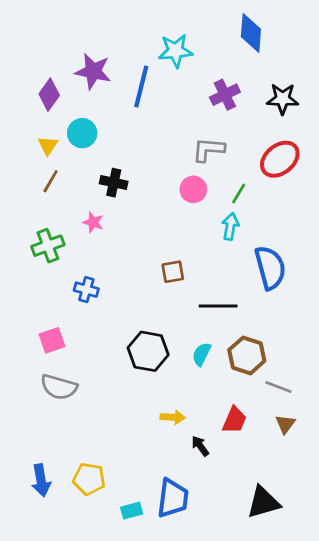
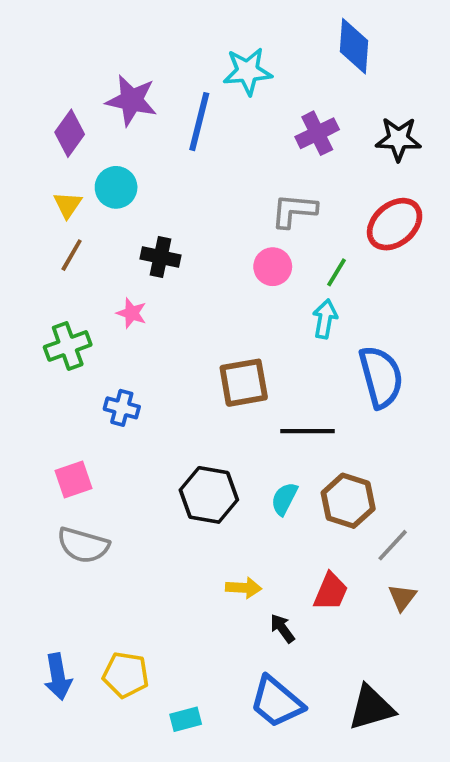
brown square: (173, 272) -> (244, 383), size x1.5
gray line: (278, 387) -> (393, 545), turned -68
blue trapezoid: (173, 498) -> (277, 702), moved, turned 123

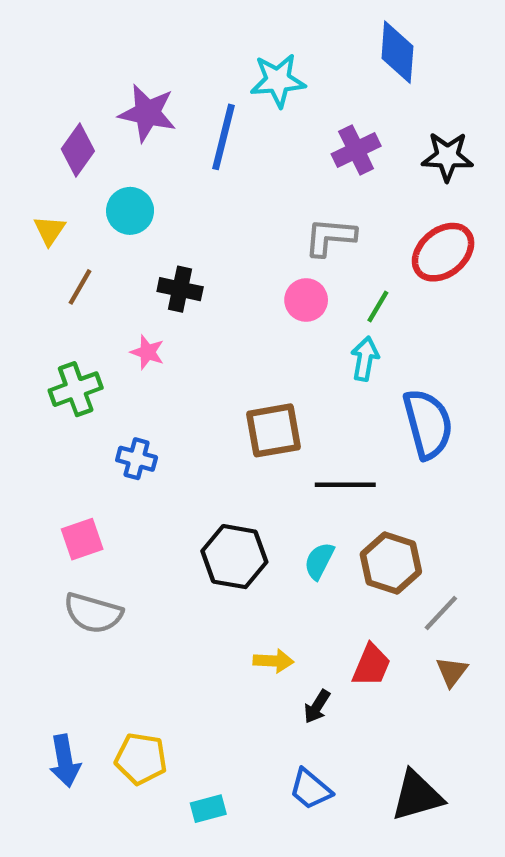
yellow triangle: (68, 205) -> (50, 230), moved
black arrow: (282, 628) -> (317, 707), turned -112
blue trapezoid: (277, 702) -> (310, 789), size x0.7

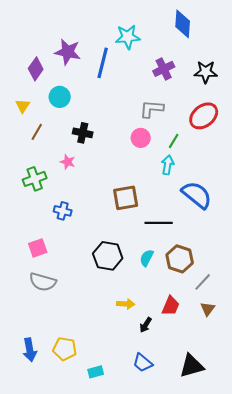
blue semicircle: (428, 424) -> (197, 195), turned -36

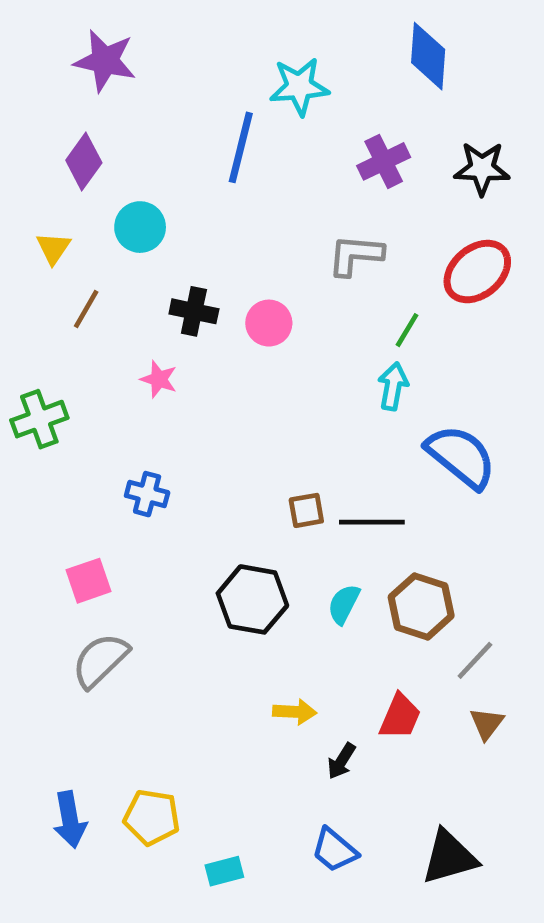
purple star: (68, 52) -> (105, 61), moved
pink circle: (141, 138) -> (269, 323), moved
green cross: (35, 179) -> (39, 419), moved
brown square: (126, 198) -> (306, 510), moved, size x0.6
gray semicircle: (43, 282) -> (100, 660), turned 120

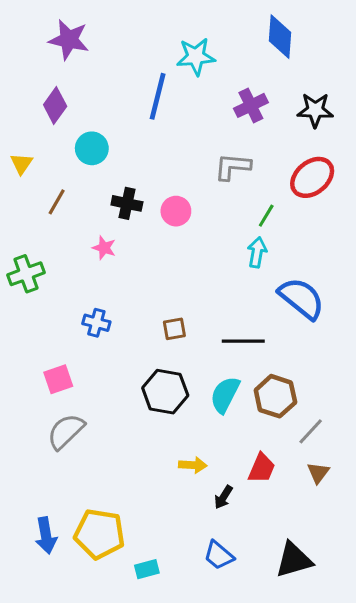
yellow triangle: (53, 248) -> (21, 164), moved
brown square: (306, 510) -> (174, 329), moved
cyan semicircle: (344, 604) -> (225, 395), size x1.4
yellow pentagon: (152, 817) -> (99, 534), size x1.4

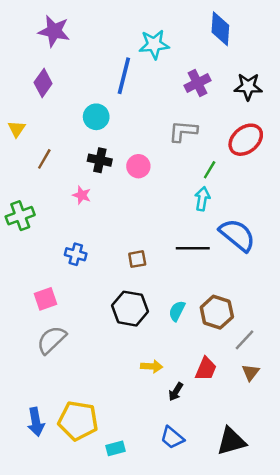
cyan circle: (92, 148) -> (96, 117), moved
black line: (243, 341) -> (193, 248), moved
cyan semicircle: (225, 395) -> (177, 311), size x0.7

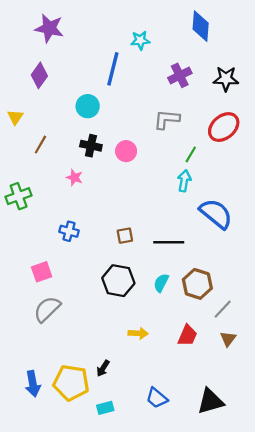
cyan star: (154, 44) -> (140, 40), size x0.7
black line: (193, 248) -> (169, 242), moved
black arrow: (176, 392) -> (103, 368), moved

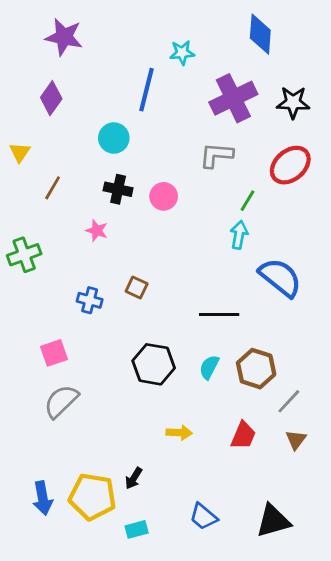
purple cross: (180, 75) -> (233, 98), size x1.5
brown square: (125, 236) -> (137, 287), moved, turned 35

